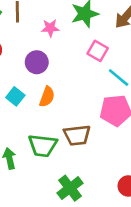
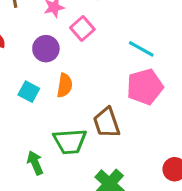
pink square: (98, 51) -> (82, 28), moved, turned 30
brown trapezoid: (77, 135) -> (107, 123), turned 88

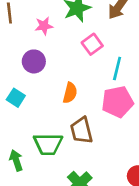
pink square: (82, 28) -> (92, 44), moved
cyan line: (141, 49) -> (117, 69), turned 70
orange semicircle: (65, 85) -> (70, 93), moved

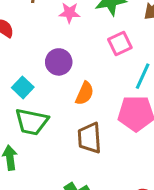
purple circle: (34, 61) -> (59, 62), moved
green trapezoid: (48, 144) -> (32, 122), moved

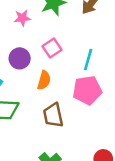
pink square: (120, 43) -> (52, 48), moved

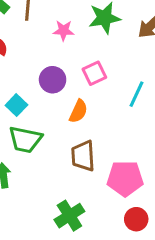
pink pentagon: (87, 90) -> (125, 178), moved

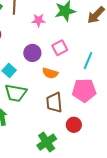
orange semicircle: (78, 111) -> (50, 73), turned 84
pink pentagon: (125, 178) -> (84, 90), moved
red circle: (136, 219) -> (74, 125), moved

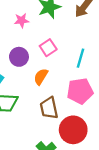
orange semicircle: (50, 73) -> (41, 77), turned 112
red circle: (74, 125) -> (73, 130), size x1.6

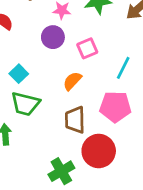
purple circle: (19, 57) -> (53, 37), moved

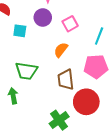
cyan square: (19, 74) -> (20, 31), moved, turned -32

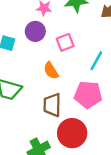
orange semicircle: (61, 50) -> (51, 71), turned -77

